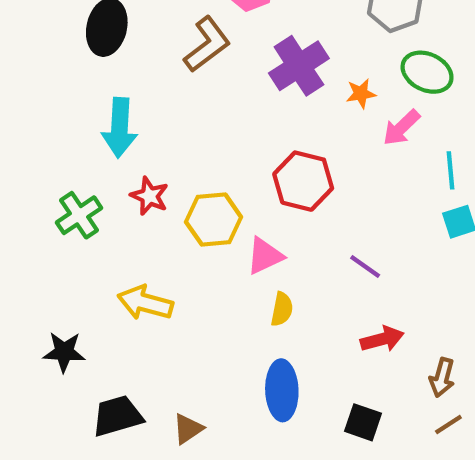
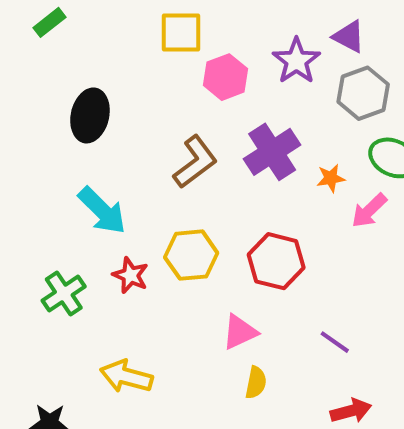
brown L-shape: (207, 44) -> (195, 162), moved
cyan arrow: (120, 128) -> (102, 211), turned -48
yellow hexagon: (214, 219) -> (191, 255), moved

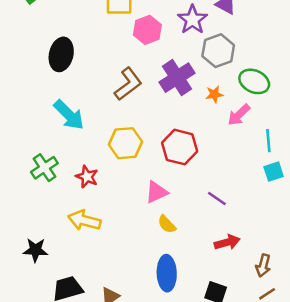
gray hexagon: (363, 93) -> (218, 51), moved
red star: (130, 275) -> (87, 177), moved
yellow semicircle: (256, 383) -> (167, 224), turned 126

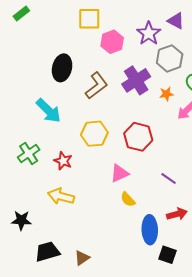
black ellipse: (61, 54) -> (62, 68), moved
blue ellipse: (167, 273) -> (150, 230), moved

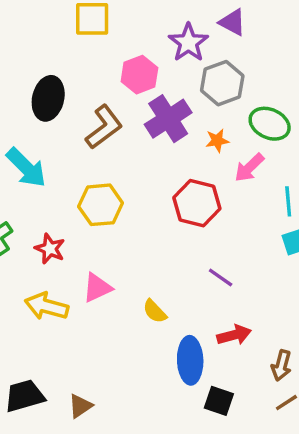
pink hexagon: (112, 42) -> (139, 75), moved
red hexagon: (138, 137) -> (197, 203), moved
pink triangle: (119, 173) -> (97, 288), moved

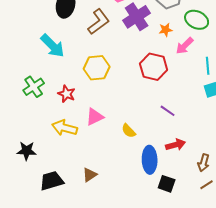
brown triangle: (80, 406) -> (90, 175), moved

